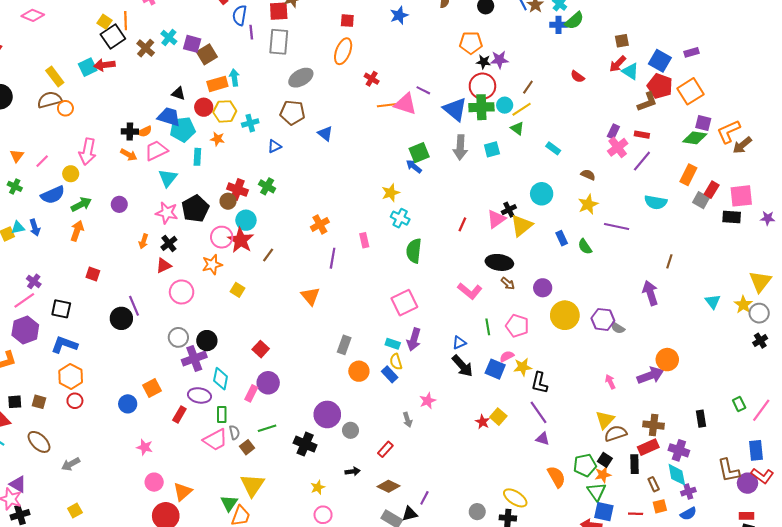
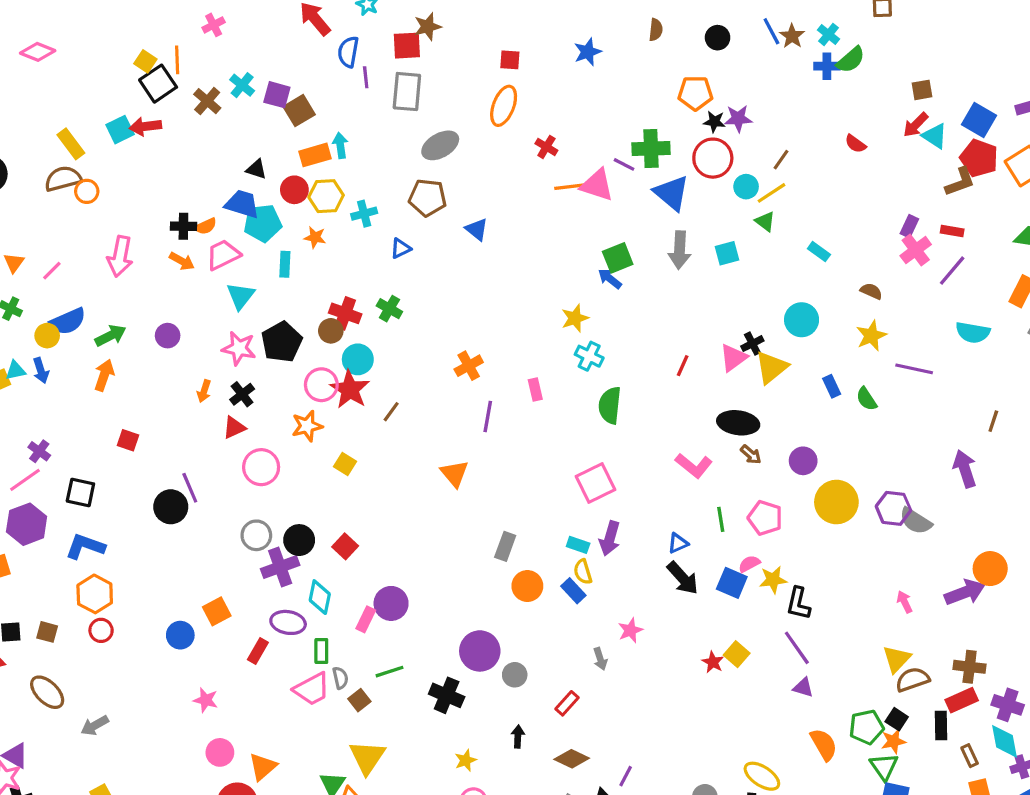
green cross: (481, 107) -> (651, 149), moved
yellow circle: (71, 174) -> (47, 336), moved
gray semicircle: (618, 328) -> (916, 521), size x1.5
red square: (261, 349) -> (345, 546), moved
black arrow: (353, 471) -> (518, 737), turned -80

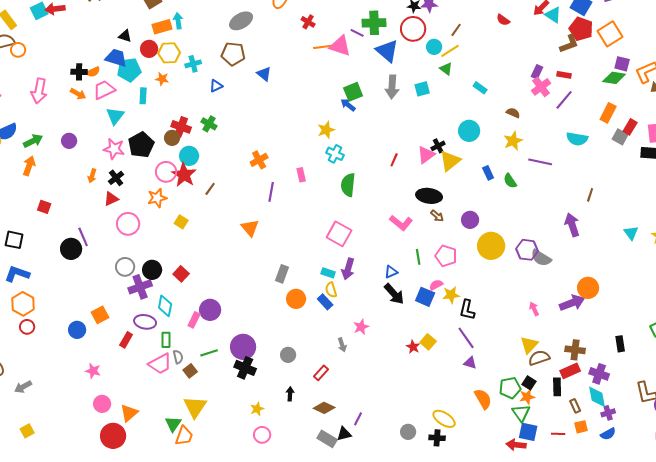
pink square: (596, 483) -> (339, 234), turned -35
purple circle: (480, 651) -> (243, 347), moved

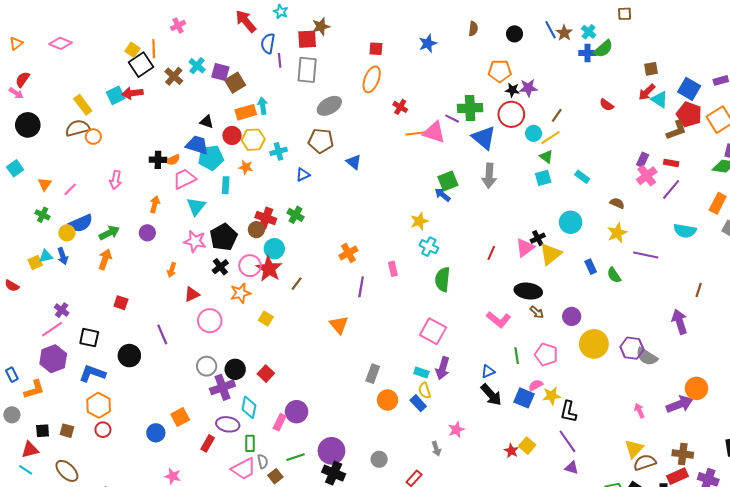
cyan square: (422, 89) -> (543, 178), moved
pink arrow: (39, 91) -> (116, 180), size x0.7
orange arrow: (78, 94) -> (155, 204), moved, turned -105
black cross: (116, 178) -> (220, 267), moved
black circle: (71, 249) -> (129, 356), moved

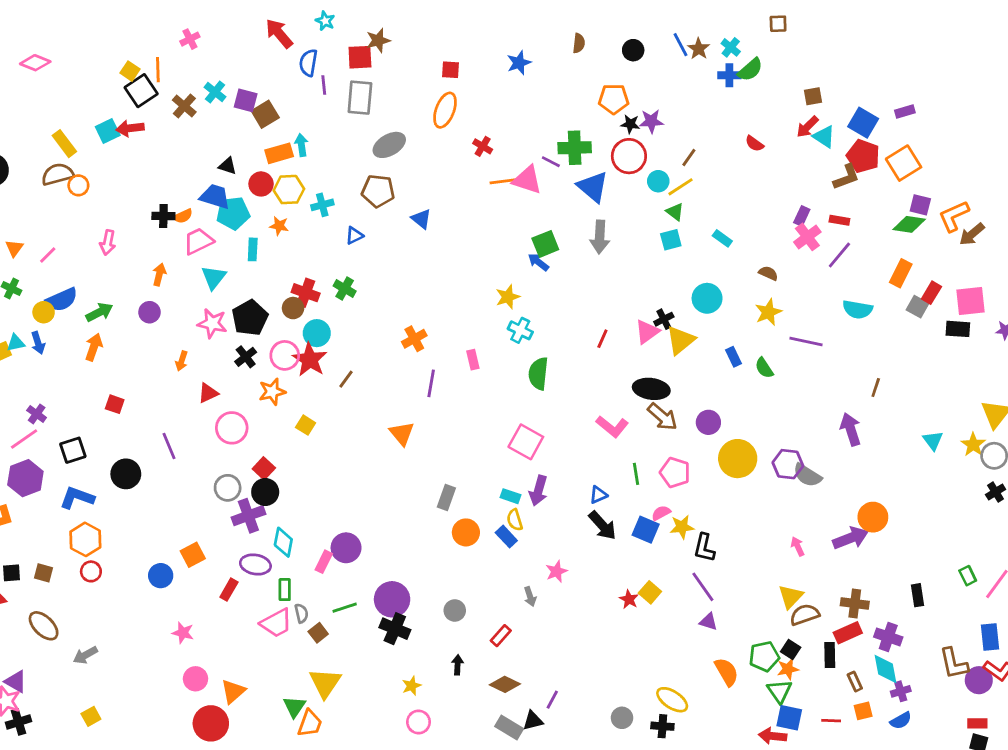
brown arrow: (537, 312) -> (662, 417), size x1.6
black square: (89, 338) -> (73, 450), turned -30
red square: (266, 374) -> (264, 468), moved

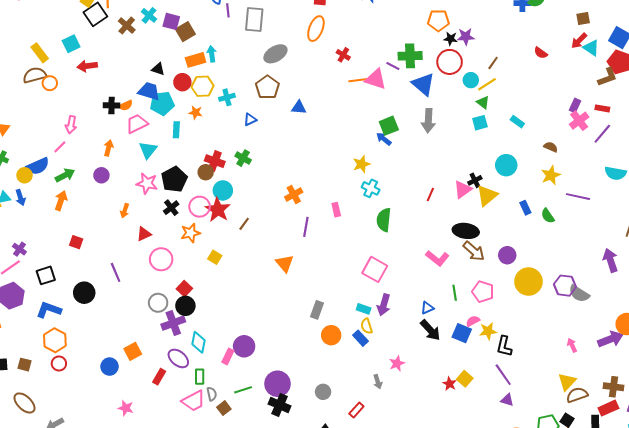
red arrow: (130, 128) -> (87, 66), moved
brown pentagon: (378, 191) -> (267, 87), turned 30
blue triangle: (421, 219) -> (299, 107), turned -35
pink line: (48, 255) -> (60, 147), moved
purple ellipse: (255, 564) -> (178, 358), turned 30

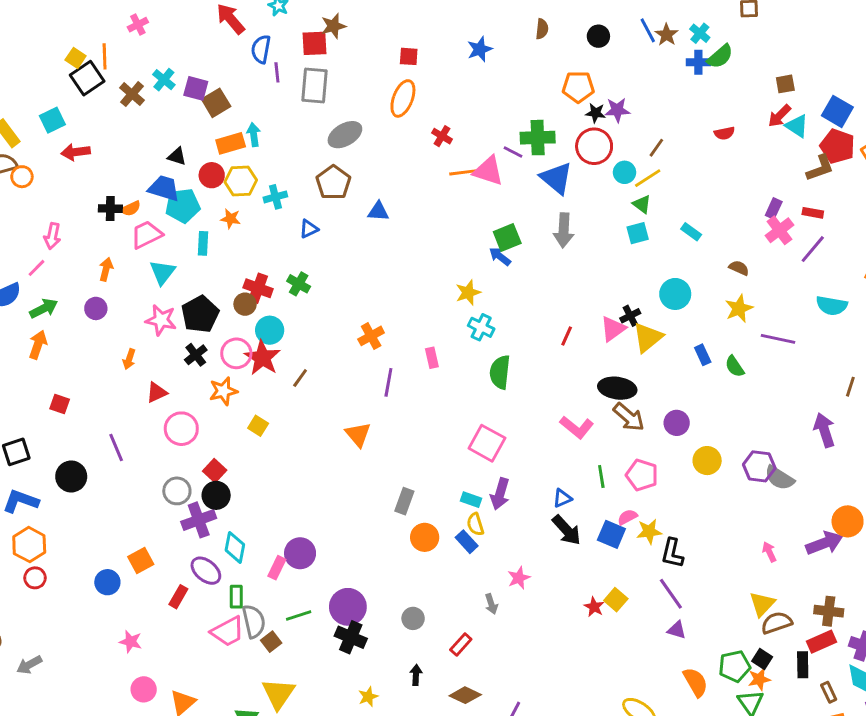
red semicircle: (541, 53) -> (724, 133), turned -48
yellow circle: (528, 282) -> (707, 461), size x0.7
gray semicircle: (212, 394) -> (254, 621), size x1.6

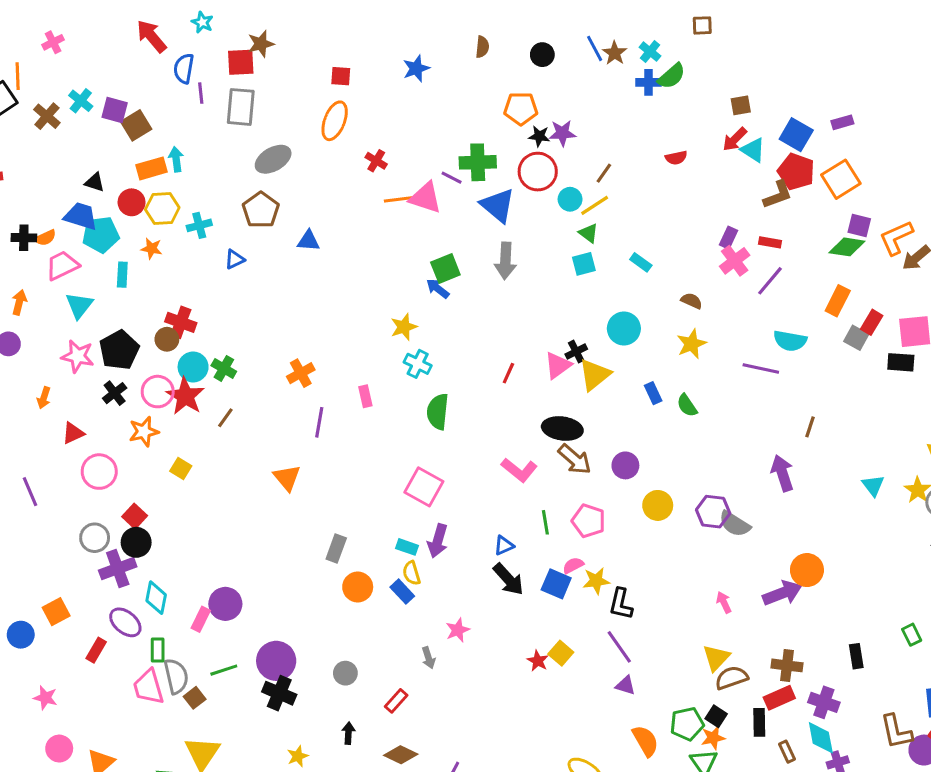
green cross: (299, 284) -> (224, 368), moved
purple line: (778, 339) -> (761, 368), moved
pink trapezoid: (228, 631) -> (148, 687), turned 102

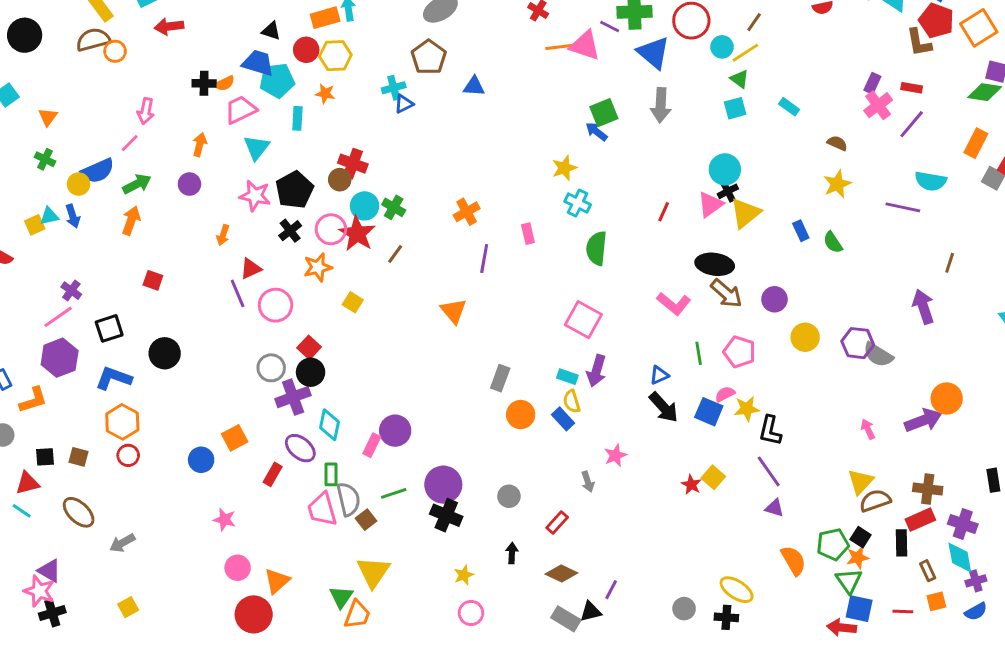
brown L-shape: (778, 195) -> (919, 43), turned 100
cyan cross: (199, 225) -> (394, 88), moved
cyan circle: (624, 328) -> (725, 169), moved
purple line: (30, 492) -> (238, 293), moved

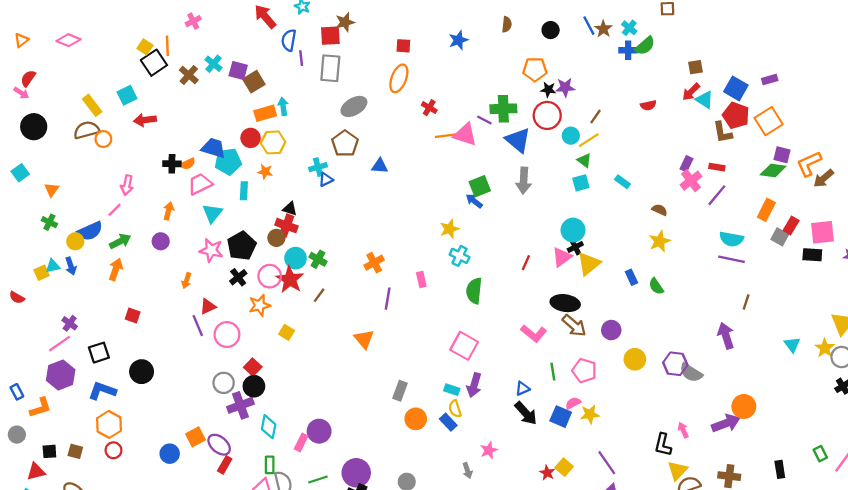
black triangle: (271, 31) -> (290, 209), moved
purple line: (903, 207) -> (731, 259), moved
black L-shape: (770, 431) -> (663, 445), moved
purple ellipse: (300, 448) -> (219, 445), moved

